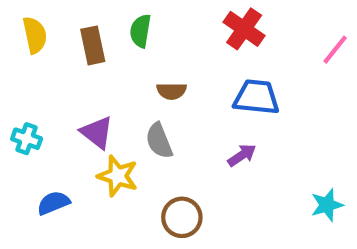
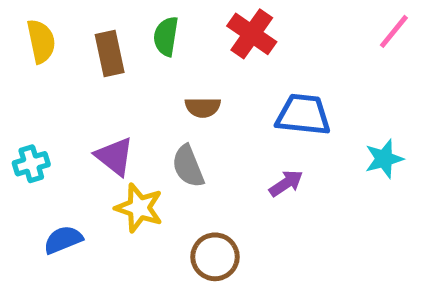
red cross: (244, 29) -> (252, 34), moved
pink line: (335, 50) -> (394, 31), moved
cyan cross: (27, 139) -> (31, 164), turned -36
cyan star: (327, 205) -> (384, 159), moved

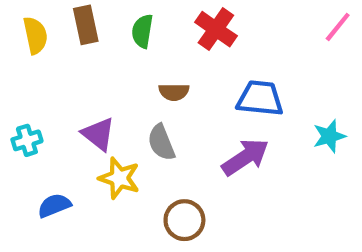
brown rectangle: (110, 53) -> (86, 25), moved
purple arrow: (286, 183) -> (245, 157), size x1.6

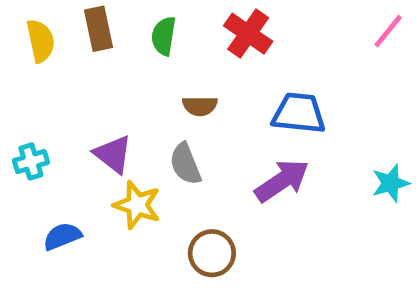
cyan star: (329, 136) -> (391, 183), moved

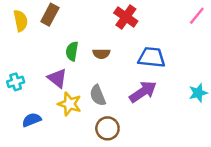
brown rectangle: (98, 29) -> (50, 15), turned 40
green semicircle: (164, 36) -> (72, 51), moved
gray semicircle: (185, 164) -> (98, 95), moved

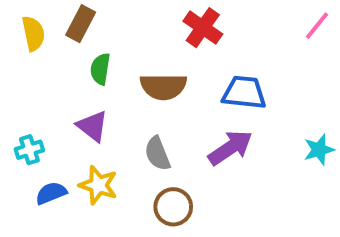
green semicircle: (72, 51) -> (100, 69), moved
brown semicircle: (101, 54) -> (163, 87), size x1.6
cyan cross: (16, 82) -> (29, 150), moved
yellow star: (70, 104) -> (98, 185), moved

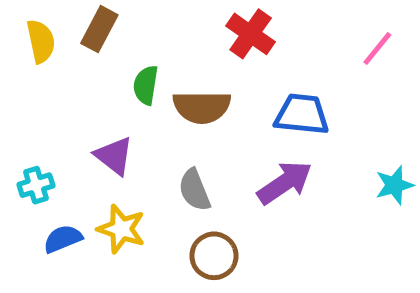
pink line: (317, 26) -> (377, 49), moved
green semicircle: (100, 69) -> (146, 85), moved

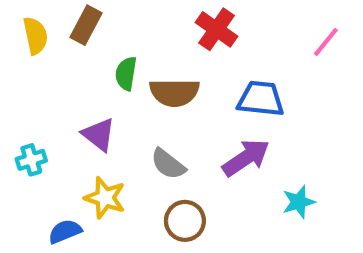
cyan star: (394, 185) -> (299, 202), moved
gray semicircle: (194, 190) -> (168, 164), turned -30
blue semicircle: (63, 239) -> (65, 231), moved

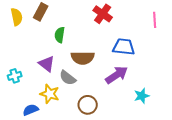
pink line: (326, 42) -> (155, 20), turned -42
brown semicircle: (174, 92) -> (83, 58), moved
gray semicircle: (168, 164) -> (68, 78), moved

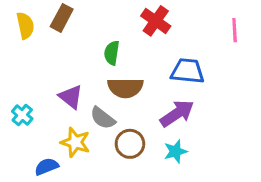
green semicircle: (60, 35) -> (112, 53), moved
cyan cross: (15, 76) -> (22, 115), turned -32
cyan star: (142, 96) -> (175, 151), moved
brown circle: (88, 105) -> (130, 144), moved

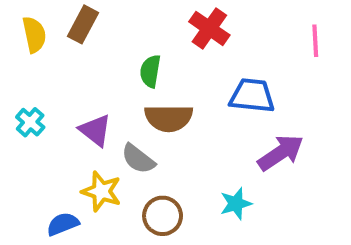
purple arrow: (177, 113) -> (281, 153), moved
cyan cross: (22, 115) -> (30, 122), moved
brown circle: (130, 144) -> (163, 216), moved

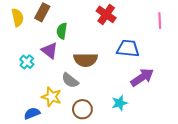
green semicircle: (150, 71) -> (62, 31), moved
cyan cross: (30, 122) -> (27, 62), moved
purple triangle: (95, 130) -> (49, 50), moved

